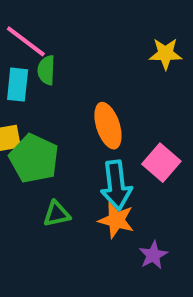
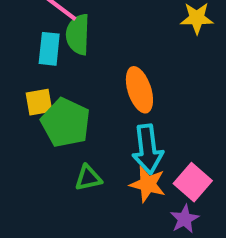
green semicircle: (46, 70) -> (78, 34), size x1.4
pink square: (161, 163) -> (193, 182), moved

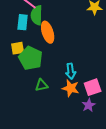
orange ellipse: (139, 90) -> (48, 32), moved
cyan arrow: (148, 149) -> (71, 71), size x0.7
pink square: (193, 182) -> (93, 87), turned 30

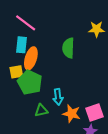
green semicircle: (37, 15) -> (68, 48), moved
orange ellipse: (48, 32) -> (31, 58), moved, turned 35
cyan arrow: (71, 71) -> (58, 97), moved

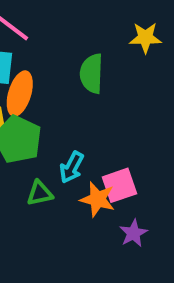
cyan arrow: (58, 97) -> (72, 167), turned 35
pink square: (94, 113) -> (119, 185), moved

